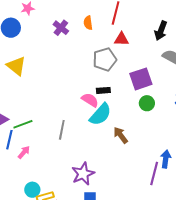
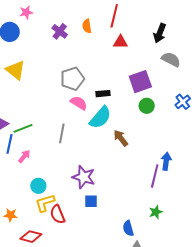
gray pentagon: (105, 60) -> (72, 79), moved
pink semicircle: (90, 100) -> (79, 103), moved
purple star: (83, 174) -> (84, 177), turned -30
cyan circle: (32, 190) -> (38, 186), moved

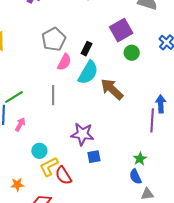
black rectangle: (103, 94) -> (87, 49), turned -48
pink semicircle: (79, 103) -> (64, 62), turned 96
brown arrow: (121, 138) -> (112, 89), size x1.4
green star: (156, 212) -> (140, 159), moved

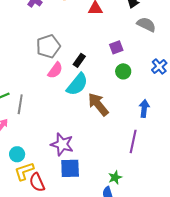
purple square: (121, 30) -> (116, 47), size x0.6
gray line: (53, 95) -> (20, 104), moved
blue arrow: (161, 104) -> (144, 108), moved
blue square: (94, 157) -> (70, 168), size x1.5

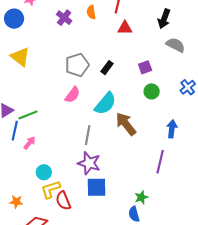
black rectangle: (79, 60) -> (107, 68), moved
pink semicircle: (55, 70) -> (72, 95), moved
gray line: (20, 104) -> (88, 135), moved

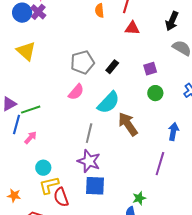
purple cross: (64, 18) -> (38, 12), moved

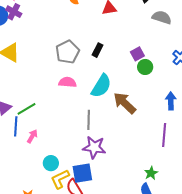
purple square: (150, 69) -> (137, 54), moved
pink semicircle: (76, 92) -> (67, 82), turned -114
blue square: (95, 186) -> (82, 173), moved

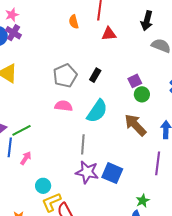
brown arrow: (125, 103) -> (135, 125), moved
blue square: (82, 173) -> (112, 173), moved, turned 30

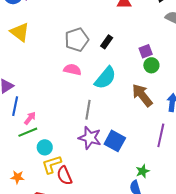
green line: (21, 130) -> (28, 132), moved

